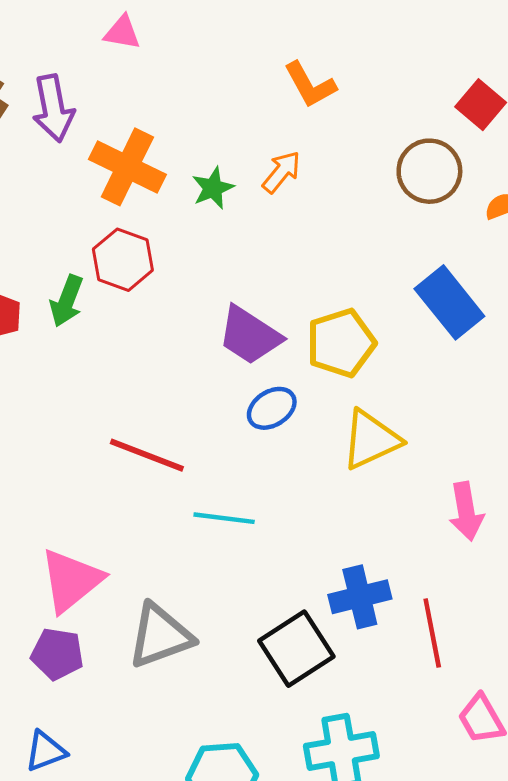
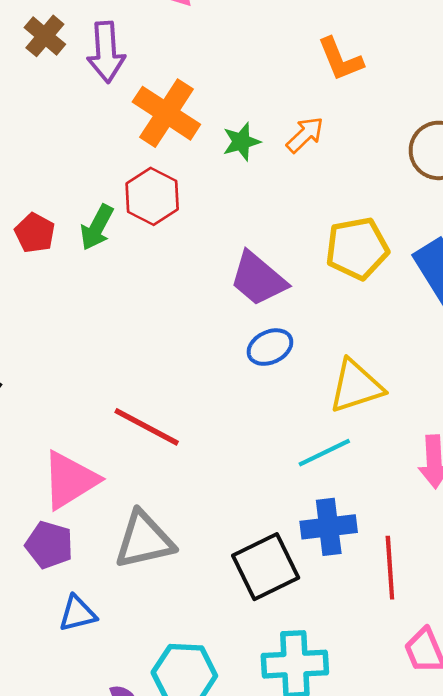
yellow pentagon: (341, 343) -> (357, 248), moved
red line: (147, 455) -> (147, 427), moved
cyan line: (224, 518) -> (324, 453), moved, turned -40
blue triangle: (45, 751) -> (77, 614), moved

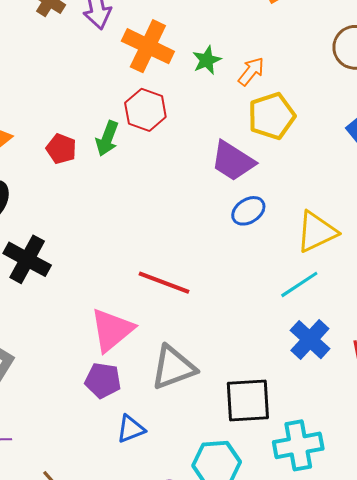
orange arrow: (305, 135) -> (251, 71), moved
yellow pentagon: (357, 248) -> (272, 116), moved
blue cross: (329, 527) -> (310, 340), turned -33
black square: (266, 567) -> (248, 400), moved, turned 30

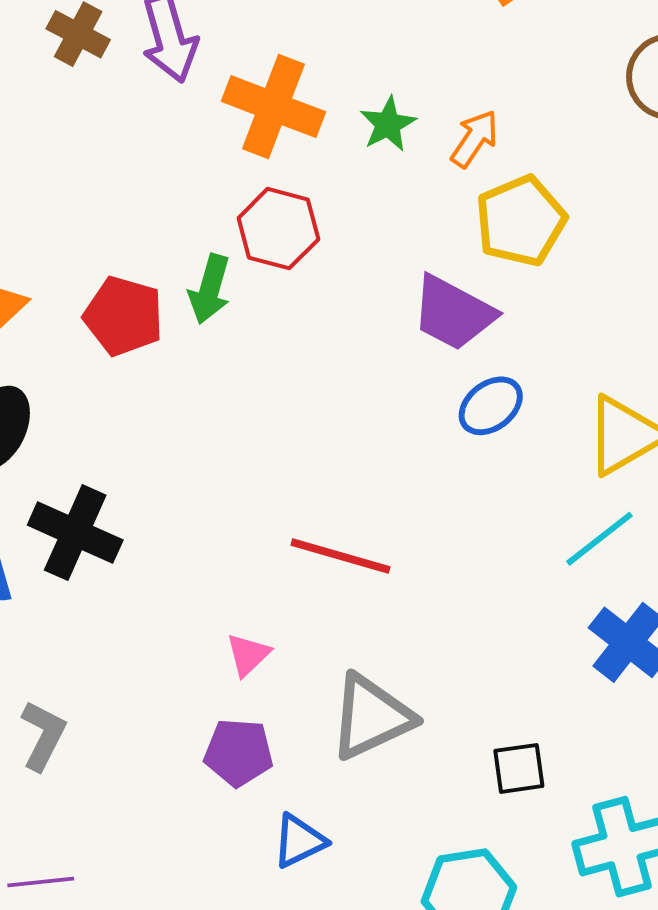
red pentagon: (61, 149) -> (124, 316), size x1.4
pink triangle: (112, 330) -> (248, 655), size x0.5
black square: (248, 400) -> (519, 768), size x0.6

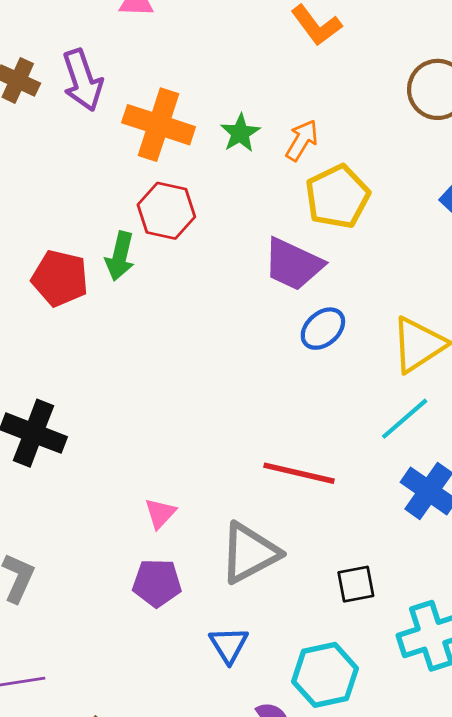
red line: (340, 556) -> (299, 473), moved
blue triangle: (299, 841) -> (229, 645), moved, turned -33

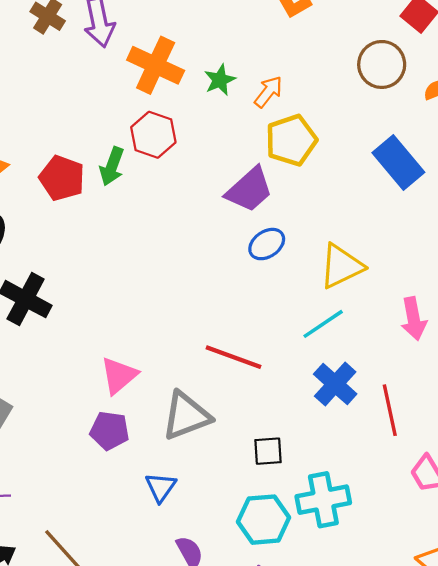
purple trapezoid: (293, 264) -> (249, 190), turned -74
pink triangle: (160, 513) -> (119, 375), size x1.5
cyan hexagon: (325, 675) -> (264, 520), moved

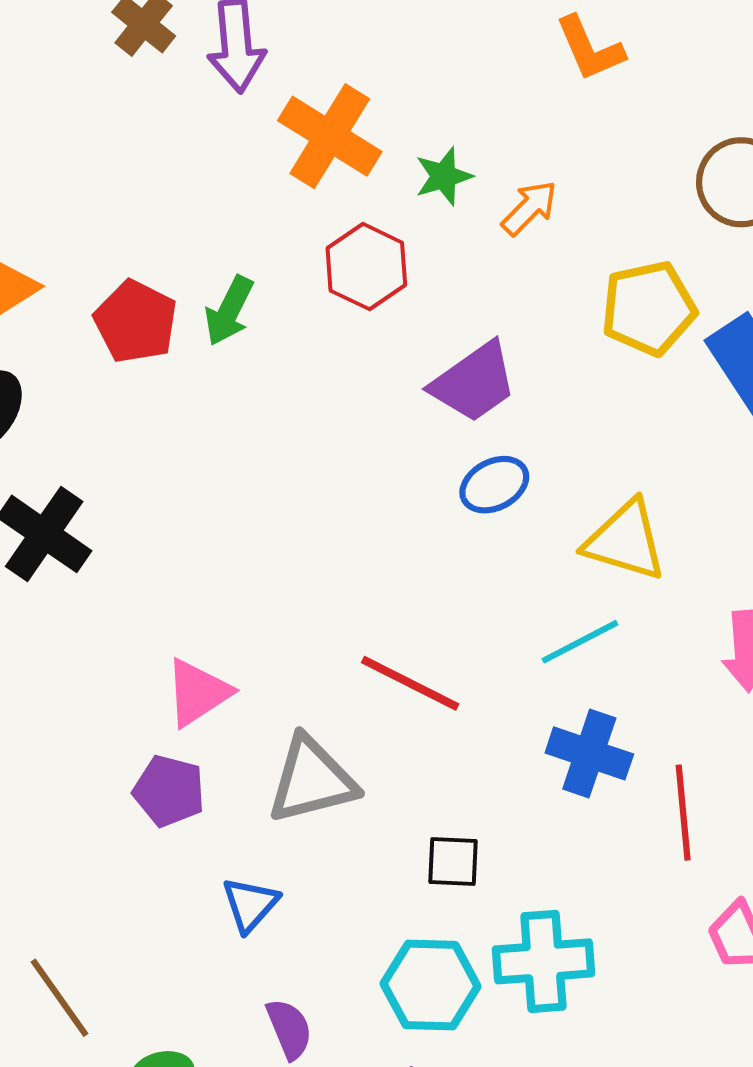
red hexagon: (153, 135) -> (366, 267), moved
yellow pentagon: (291, 140) -> (649, 308), moved
yellow triangle: (341, 266) -> (625, 541), turned 36
blue cross: (335, 384) -> (589, 753), turned -30

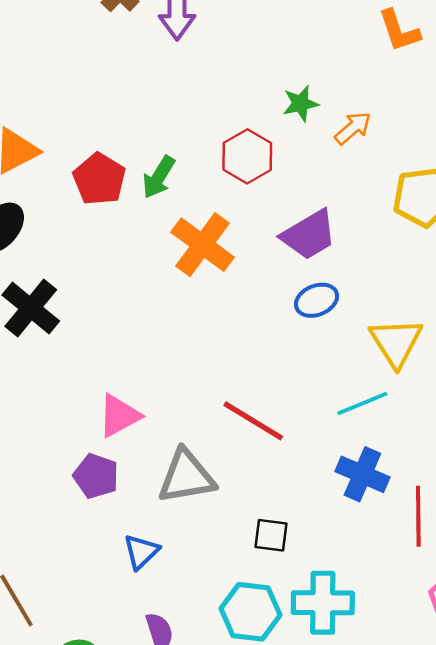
orange cross: (330, 136) -> (202, 245), moved
yellow triangle: (625, 541) -> (396, 342), turned 36

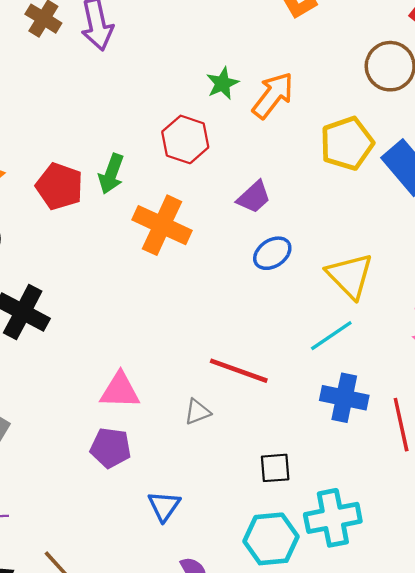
orange arrow: (353, 128) -> (273, 95), size x1.4
purple trapezoid: (309, 235) -> (254, 197), size x0.7
pink triangle: (119, 416) -> (120, 391), turned 42
gray triangle: (186, 477) -> (197, 412), moved, size x0.5

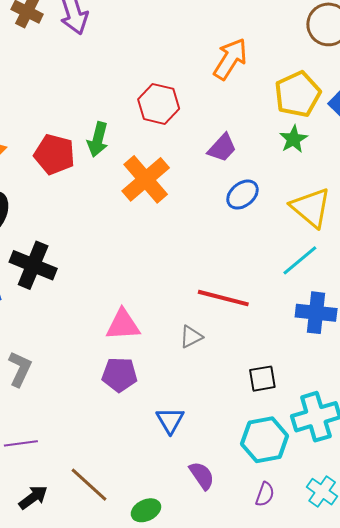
green star: (223, 83) -> (294, 139), moved
orange cross: (162, 225) -> (146, 179), turned 30

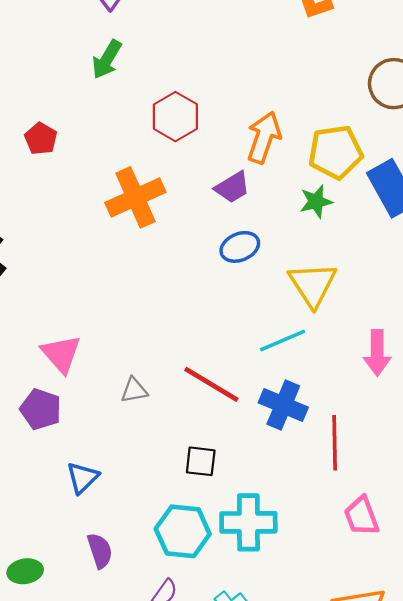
orange arrow: (230, 59) -> (264, 137), moved, turned -30
green arrow: (98, 139) -> (107, 59), moved
red pentagon: (54, 154) -> (41, 139), size x0.7
red line: (223, 298) -> (211, 384), moved
pink triangle: (123, 325) -> (61, 354), turned 36

